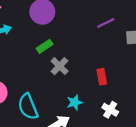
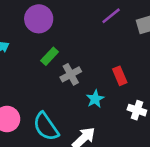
gray cross: (60, 66) -> (71, 74), turned 30
cyan star: (75, 102) -> (95, 99), moved

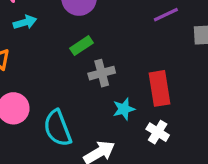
red rectangle: (120, 76) -> (159, 88), size x1.5
white cross: (137, 110) -> (158, 132), moved

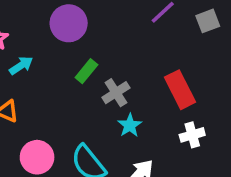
cyan star: (124, 109) -> (130, 125), moved
white cross: (158, 132) -> (192, 135), turned -30

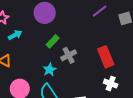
cyan star: (130, 125) -> (50, 70), moved
white cross: (192, 135) -> (111, 84), turned 32

